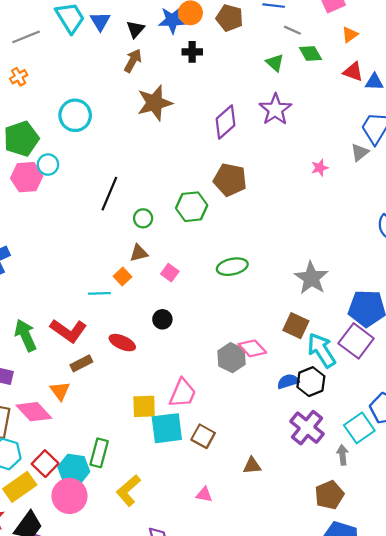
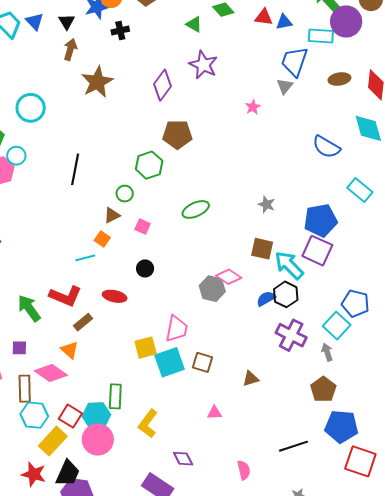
green circle: (143, 218) -> (125, 194), moved
gray star: (311, 278) -> (267, 204), size x0.6

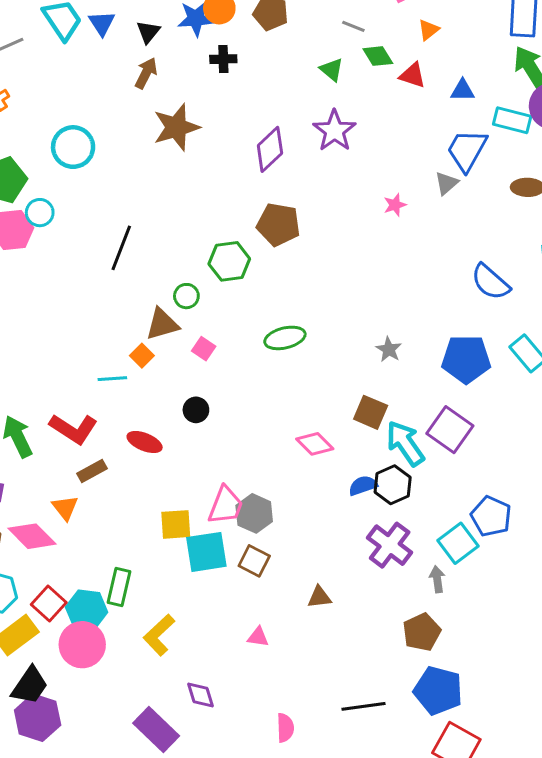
red triangle: (264, 17) -> (413, 75), moved
brown triangle: (112, 215) -> (162, 324), size x1.4
blue pentagon: (321, 220) -> (466, 359), moved
gray hexagon: (212, 289) -> (254, 513), moved

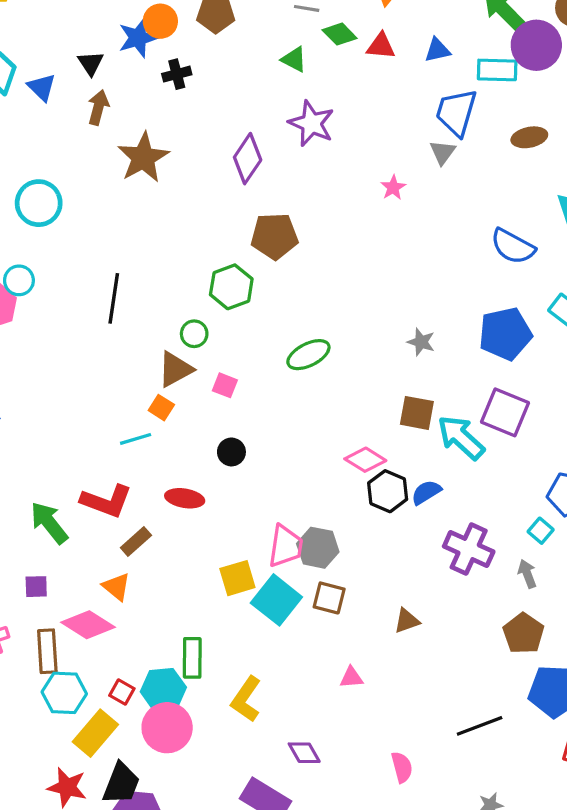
blue triangle: (102, 23) -> (42, 87), moved
black hexagon: (393, 485) -> (388, 491), moved
cyan square: (458, 543) -> (541, 531), size x0.6
cyan square: (206, 552) -> (276, 600), turned -30
red square: (49, 603) -> (122, 692), size x0.7

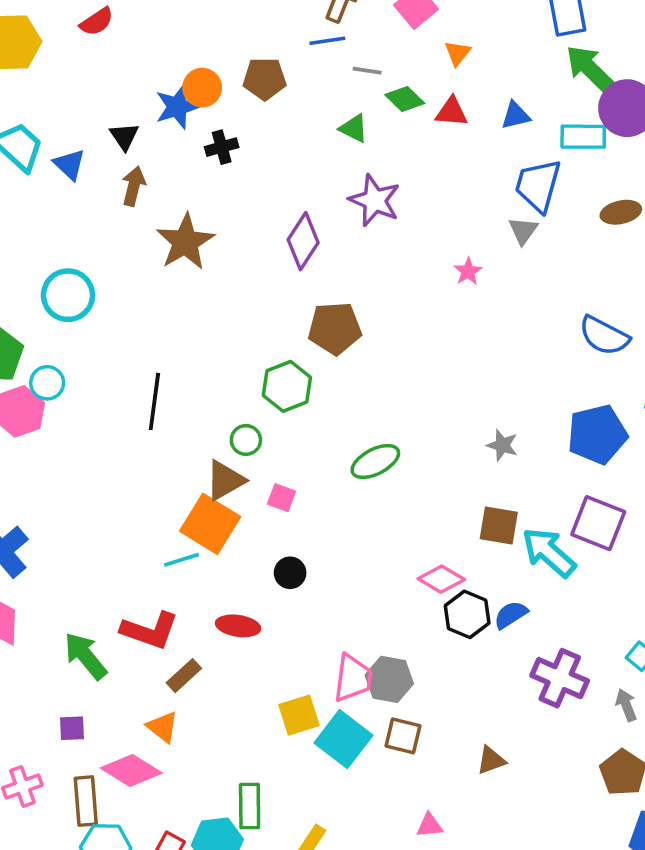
orange square: (161, 408) -> (210, 524), size x2.0

